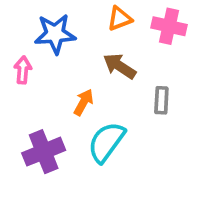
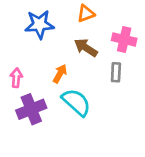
pink cross: (169, 26) -> (124, 39), moved
pink arrow: (23, 70) -> (16, 78), moved
cyan semicircle: (106, 142) -> (76, 102), turned 96

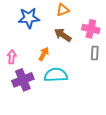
gray rectangle: (116, 72) -> (95, 53), moved
cyan semicircle: (76, 102) -> (56, 75), turned -45

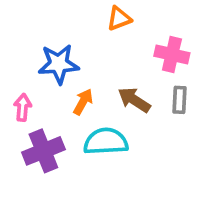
blue star: (29, 18) -> (59, 64), moved
brown arrow: (63, 35) -> (134, 100), moved

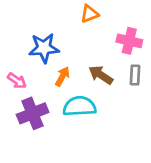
pink arrow: (23, 107) -> (17, 81), turned 120

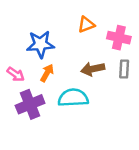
orange triangle: (89, 14) -> (86, 25), moved
brown arrow: (101, 75) -> (93, 69), turned -45
orange arrow: (62, 76) -> (47, 73), moved

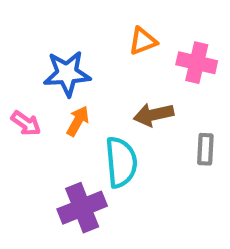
gray rectangle: (124, 69) -> (205, 149), moved
cyan semicircle: (73, 98) -> (121, 162), turned 88
purple cross: (30, 104) -> (82, 208), moved

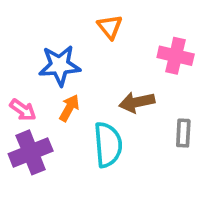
orange triangle: (143, 41) -> (110, 27), moved, turned -48
purple cross: (82, 208) -> (31, 152), moved

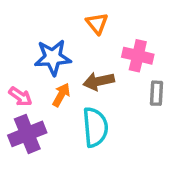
pink cross: (176, 56) -> (138, 56), moved
brown arrow: (137, 102) -> (99, 81), moved
gray rectangle: (183, 133) -> (156, 93), moved

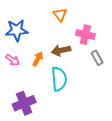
blue star: (53, 57) -> (17, 30), moved
gray rectangle: (156, 93) -> (97, 58), turned -32
purple cross: (27, 134) -> (24, 103), moved

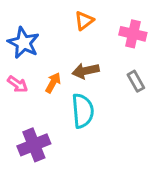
orange triangle: (60, 14) -> (84, 21), turned 32
blue star: (17, 30) -> (23, 43), turned 30
pink cross: (85, 35) -> (133, 34), moved

